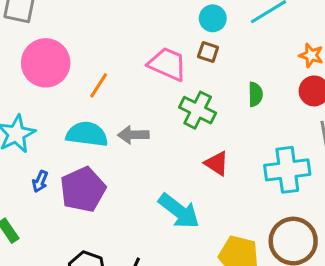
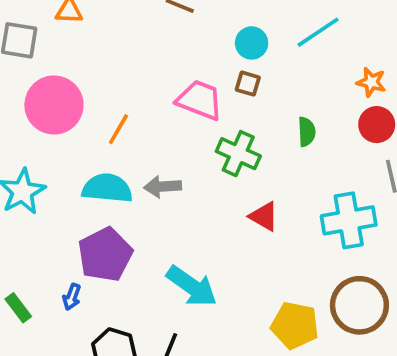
blue arrow: (40, 181) -> (72, 297), moved
cyan arrow: (179, 211) -> (192, 286), moved

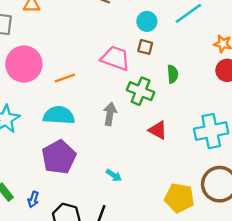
orange line: (118, 129) -> (65, 78), turned 42
green semicircle: (307, 132) -> (173, 74), moved
gray arrow: (163, 187) -> (110, 114), moved, turned 105
cyan arrow: (192, 286) -> (114, 175), size x0.5
blue arrow: (72, 297) -> (33, 199), moved

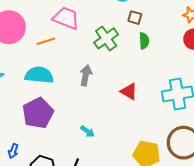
brown square: (145, 47) -> (135, 18), moved
pink trapezoid: (115, 58) -> (66, 18), moved
green cross: (141, 91) -> (106, 38), moved, turned 30

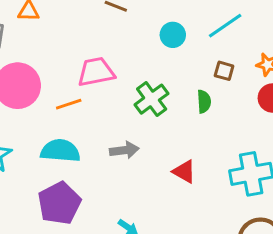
pink trapezoid: (66, 18) -> (96, 72), turned -32
brown square: (135, 18) -> (224, 71), moved
gray arrow: (86, 75) -> (124, 150), turned 72

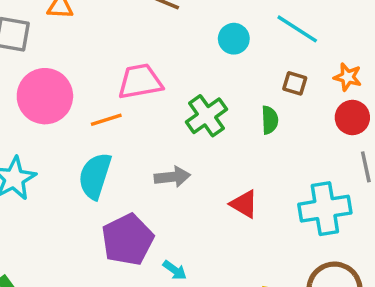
cyan line: (225, 26) -> (297, 29), turned 66
cyan semicircle: (60, 151) -> (95, 176), turned -78
purple pentagon: (59, 203) -> (128, 240), moved

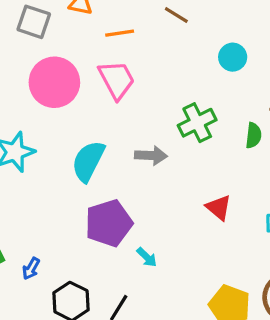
pink trapezoid: (140, 82) -> (117, 80), moved, turned 63
orange line: (106, 120) -> (120, 33), moved
gray arrow: (172, 177) -> (151, 155), moved

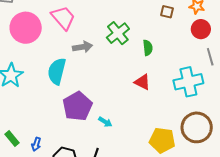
green semicircle: (254, 135) -> (148, 48), moved
gray arrow: (151, 155) -> (83, 47), moved

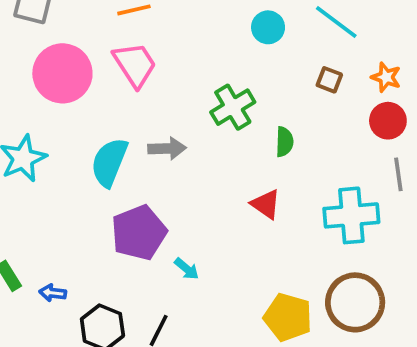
gray arrow: (83, 47) -> (167, 148), moved
blue arrow: (36, 144) -> (53, 293), turned 72

